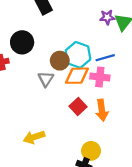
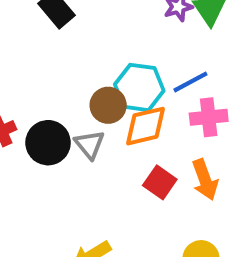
black circle: (22, 42) -> (48, 143), moved
pink cross: (100, 77) -> (209, 117), moved

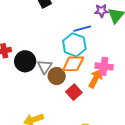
blue line: (190, 82) -> (82, 29), moved
brown circle: (108, 105) -> (57, 76), moved
orange arrow: (205, 180) -> (96, 79), moved, turned -144

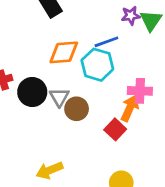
orange diamond: (73, 64) -> (64, 52), moved
red square: (74, 92) -> (115, 129), moved

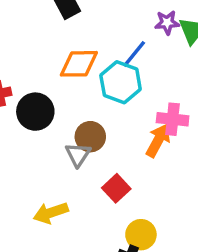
blue line: (106, 42) -> (134, 54), turned -35
gray triangle: (59, 97) -> (78, 155), moved
red square: (115, 129) -> (116, 188), moved

